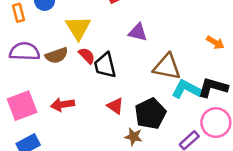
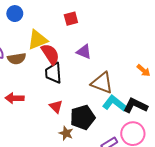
yellow triangle: (78, 28) -> (37, 40), turned 30
red semicircle: (87, 56) -> (50, 54), moved, size x1.5

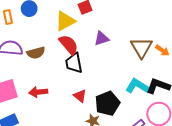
yellow triangle: (37, 40) -> (65, 21), moved
purple triangle: (84, 52) -> (101, 39), turned -35
brown triangle: (102, 83) -> (141, 48), moved, turned 45

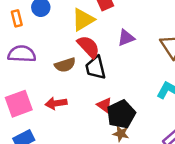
brown semicircle: (36, 53) -> (65, 65), moved
black pentagon: (107, 104) -> (121, 114), moved

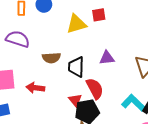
purple triangle: (126, 38) -> (107, 58), moved
red semicircle: (88, 47) -> (95, 88), moved

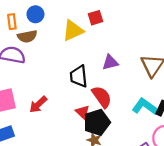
brown semicircle: (51, 58) -> (27, 36), moved
red arrow: (35, 88) -> (38, 104), turned -42

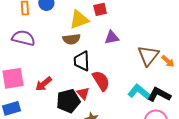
brown semicircle: (27, 36) -> (71, 39), moved
purple triangle: (110, 62) -> (112, 37), moved
black pentagon: (97, 122) -> (68, 101), moved

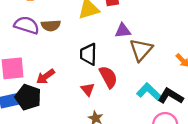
brown semicircle: (71, 39) -> (51, 25), moved
brown triangle: (148, 56) -> (141, 50), moved
black pentagon: (68, 101) -> (28, 97), moved, turned 30

